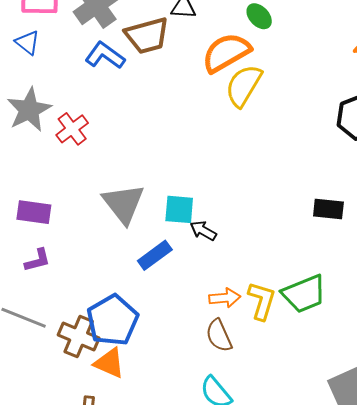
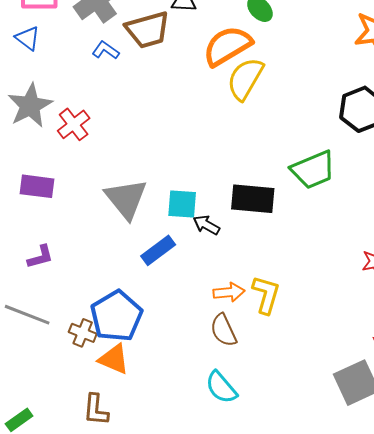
blue L-shape: (105, 55) -> (106, 50), size x0.7
black rectangle: (328, 209) -> (253, 199), moved, size x1.4
purple rectangle: (34, 212) -> (37, 186), moved
green trapezoid: (304, 294) -> (313, 170), moved
brown cross: (79, 337) -> (83, 333), size x0.7

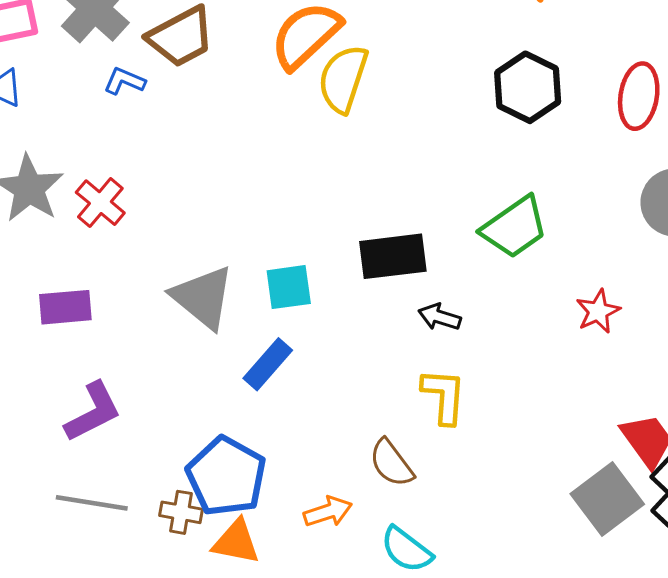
green trapezoid: (313, 170) -> (515, 227), moved
black arrow: (206, 225) -> (439, 317), moved
purple L-shape: (40, 257) -> (93, 412), size x1.5
orange arrow: (229, 292) -> (328, 512), moved

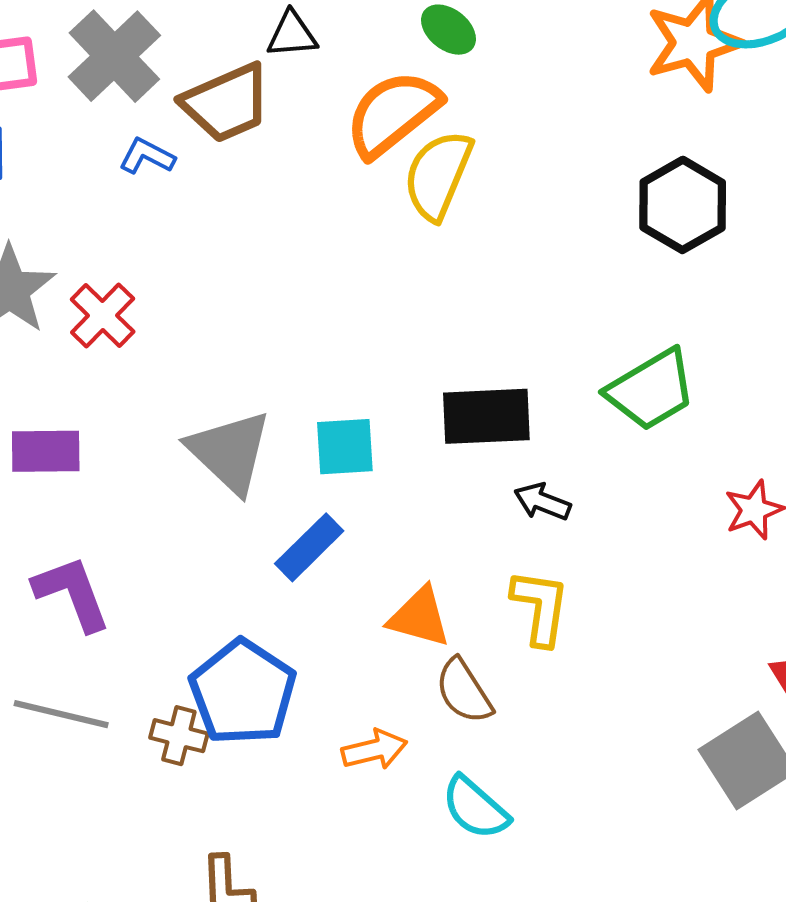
purple L-shape: (93, 412) -> (72, 593), turned -88
orange triangle: (236, 542) -> (419, 617), moved

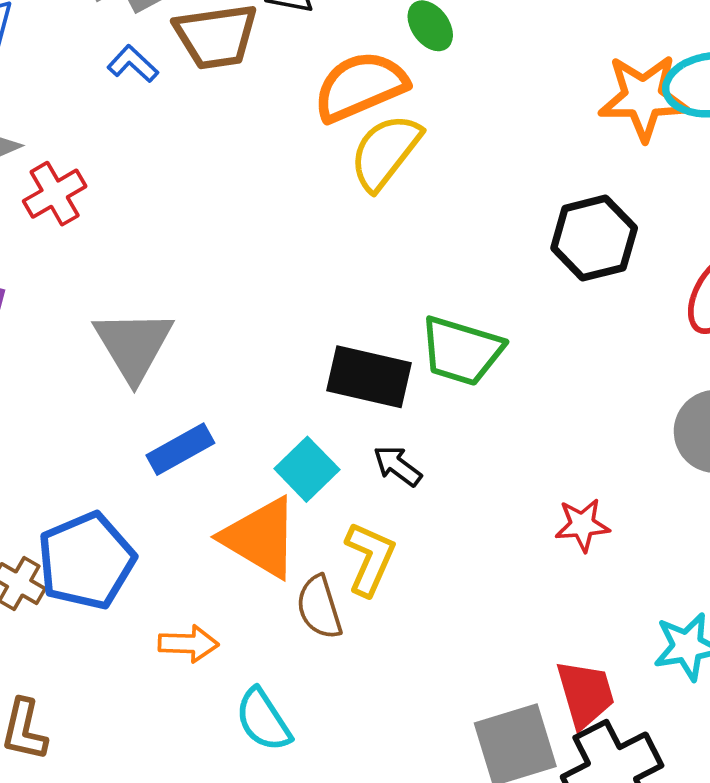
green trapezoid: (651, 390) -> (462, 351), moved, turned 32
cyan square: (345, 447) -> (307, 469), moved, turned 34
orange triangle: (419, 617) -> (261, 538), size x1.4
brown semicircle: (464, 691) -> (319, 607), moved

